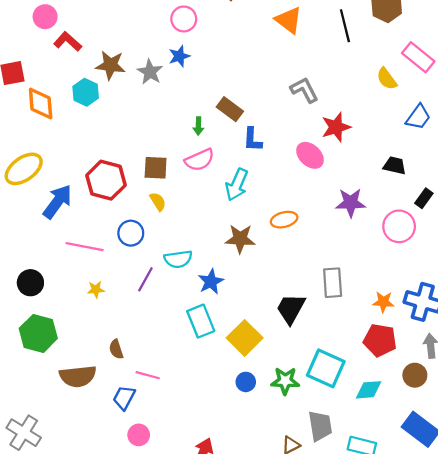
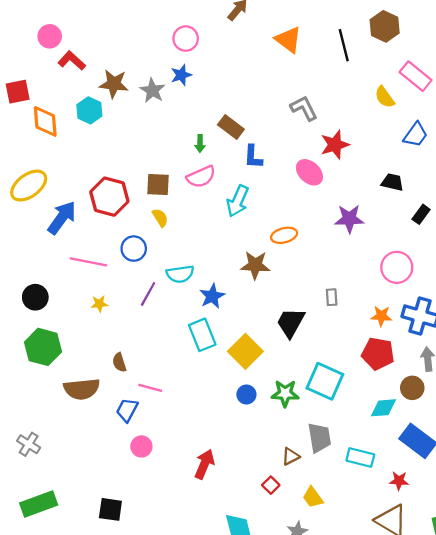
pink circle: (399, 226) -> (397, 267), moved
brown star: (240, 239) -> (255, 265), moved
gray rectangle: (333, 283) -> (332, 297), size x0.6
cyan diamond: (369, 390) -> (384, 408), moved
gray cross: (24, 433) -> (29, 444), size x0.7

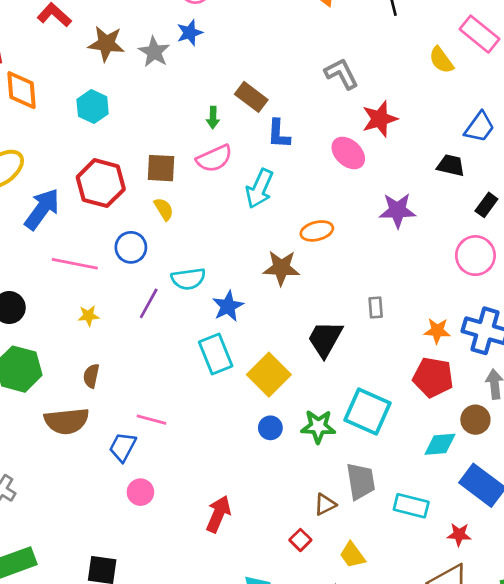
cyan hexagon: (89, 110) -> (93, 107), moved
blue trapezoid: (416, 135) -> (480, 127), moved
pink circle: (397, 267) -> (475, 256), moved
brown semicircle: (119, 362) -> (91, 376), moved, turned 30

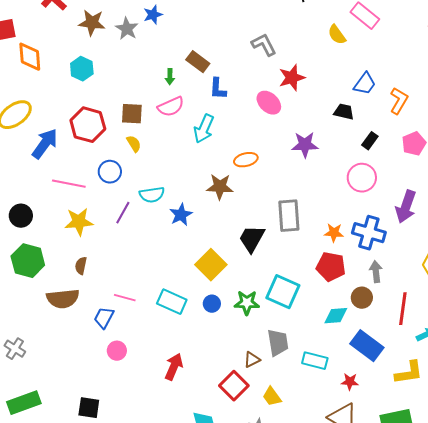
gray rectangle: (376, 308) -> (289, 216), size x2.0
yellow star: (88, 316) -> (79, 222), size x1.8
cyan rectangle: (216, 354) -> (172, 302), moved, turned -44
red square: (300, 540) -> (234, 386), size x1.8

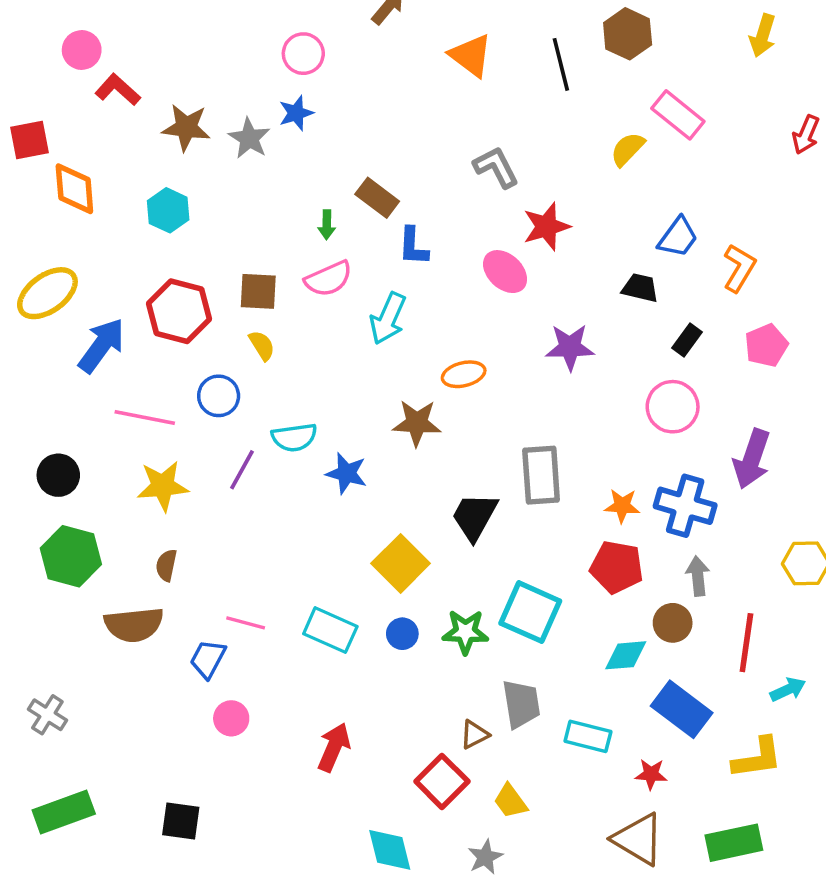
yellow semicircle: (337, 35) -> (628, 149), turned 80
blue star: (181, 215) -> (347, 473), turned -30

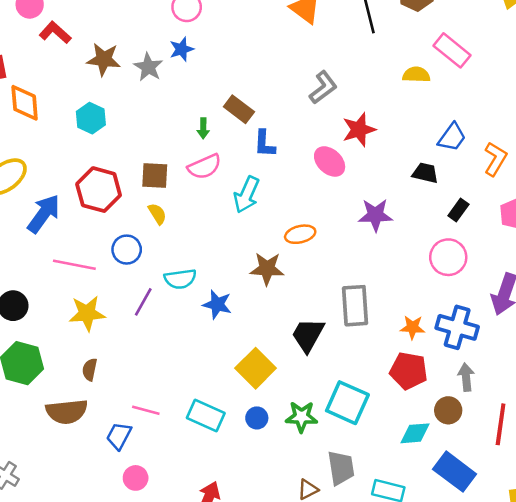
yellow semicircle: (628, 149) -> (416, 75), turned 48
gray L-shape: (496, 167) -> (323, 87), turned 80

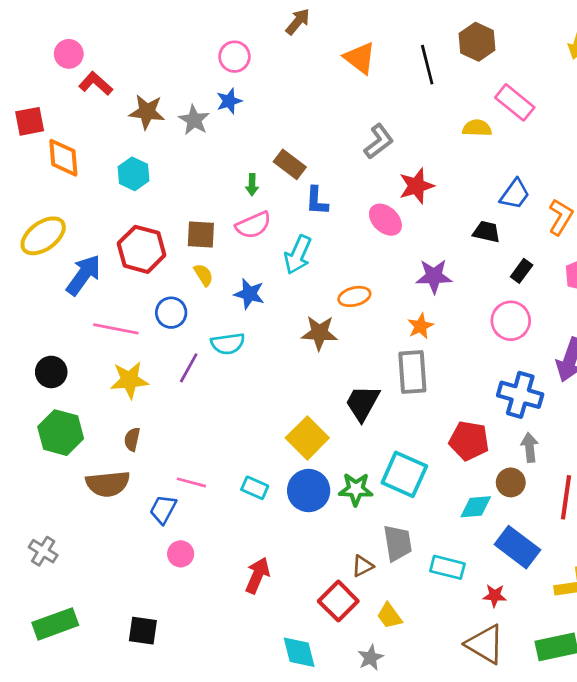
blue star: (217, 304) -> (249, 294), moved
orange star: (412, 327) -> (420, 326), moved, turned -30
cyan rectangle: (206, 415) -> (255, 488), size x0.7
blue circle: (257, 418) -> (309, 491), size x1.8

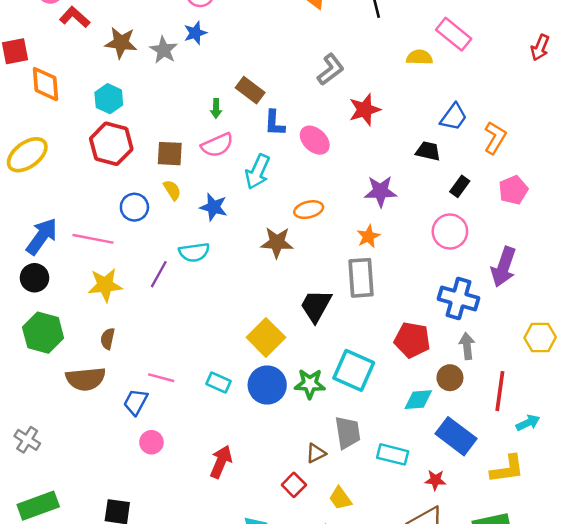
pink ellipse: (385, 220) -> (315, 140), moved
red hexagon: (142, 249) -> (111, 144), moved
blue arrow: (84, 275) -> (42, 236), moved
blue circle: (171, 313) -> (134, 207), moved
red square: (338, 601) -> (294, 485), size x0.7

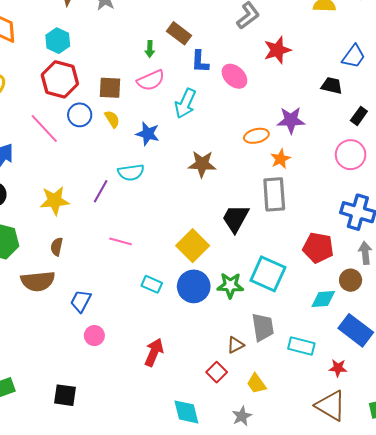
blue circle: (134, 207) -> (80, 115), moved
orange ellipse: (309, 210) -> (256, 136), moved
pink line: (93, 239) -> (44, 129), moved, turned 36
pink line: (161, 378) -> (120, 241), moved

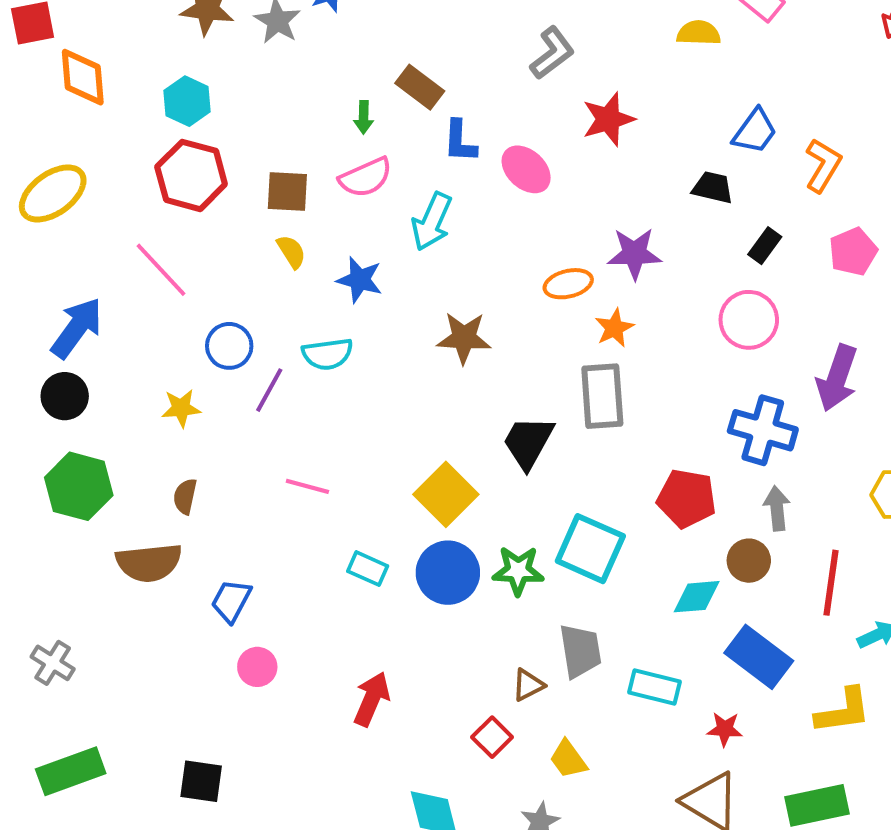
blue circle: (80, 115) -> (229, 346), moved
yellow star: (55, 201) -> (181, 408), size x0.7

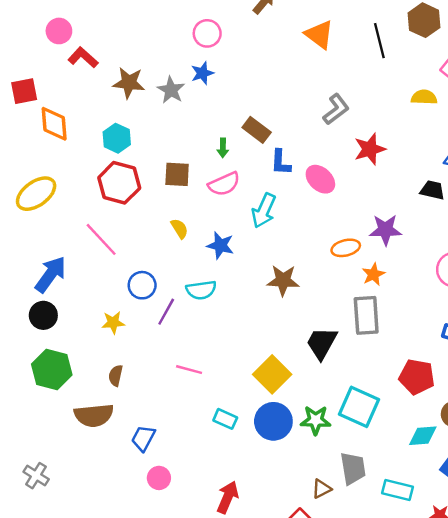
brown square: (287, 191) -> (177, 174), moved

